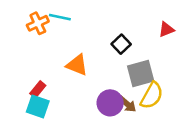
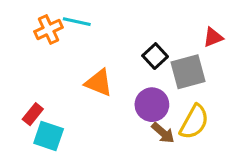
gray square: (141, 73) -> (188, 72), moved
red rectangle: (38, 89) -> (33, 114), moved
purple circle: (110, 103) -> (152, 105), moved

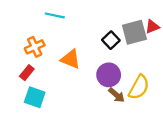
orange cross: (49, 29) -> (35, 47), moved
gray square: (188, 72) -> (134, 32), moved
red rectangle: (33, 114) -> (27, 73), moved

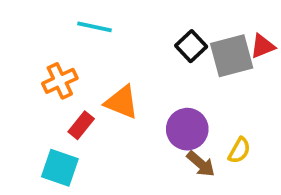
black square: (111, 40) -> (191, 46), moved
red rectangle: (27, 73) -> (81, 125), moved
yellow semicircle: (139, 87) -> (239, 150), size x0.6

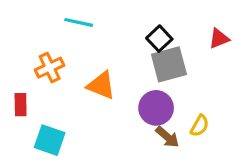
gray square: (232, 56) -> (169, 64), moved
red rectangle: (81, 125) -> (21, 105), moved, turned -40

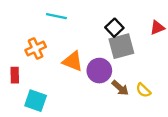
purple circle: (156, 108) -> (99, 71), moved
yellow semicircle: (200, 126) -> (143, 90), turned 105
brown arrow: (167, 137) -> (120, 88), moved

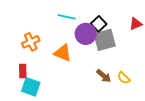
cyan line: (56, 16) -> (67, 17), moved
purple circle: (99, 71) -> (86, 34), moved
red rectangle: (15, 75) -> (23, 71), moved

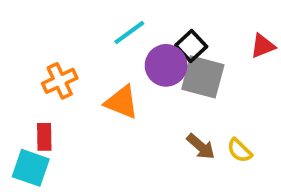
cyan line: (67, 17) -> (129, 33), turned -48
gray square: (105, 40) -> (203, 77), turned 30
cyan square: (31, 87) -> (31, 168), moved

